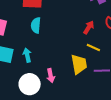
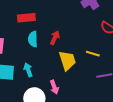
red arrow: (89, 27) -> (55, 38), moved
yellow trapezoid: (79, 64) -> (67, 60), moved

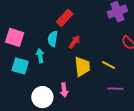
red rectangle: (26, 18) -> (65, 18), moved, turned -54
cyan arrow: (28, 70) -> (40, 56), moved

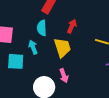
red arrow: (75, 42) -> (72, 26), moved
yellow trapezoid: (82, 67) -> (62, 48), moved

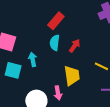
cyan semicircle: (42, 28) -> (55, 43), moved
yellow trapezoid: (62, 48) -> (72, 76), moved

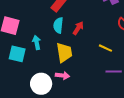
yellow trapezoid: (72, 76) -> (64, 53), moved
pink arrow: (58, 93) -> (62, 76), turned -72

